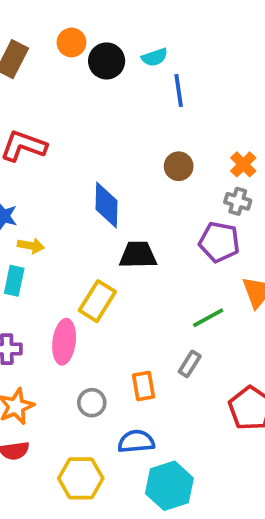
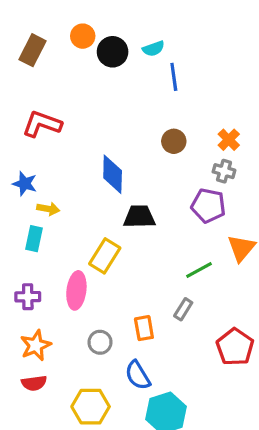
blue semicircle: (136, 441) -> (138, 375), turned -116

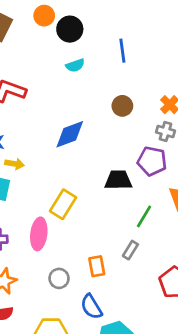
cyan semicircle: (153, 49) -> (75, 65), moved
blue diamond: (113, 174) -> (70, 134), turned 68
black trapezoid: (139, 217) -> (118, 180), moved
green line: (199, 270) -> (144, 216), turned -30

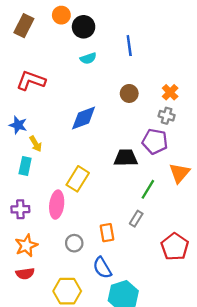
yellow arrow: (15, 164) -> (36, 144), turned 49

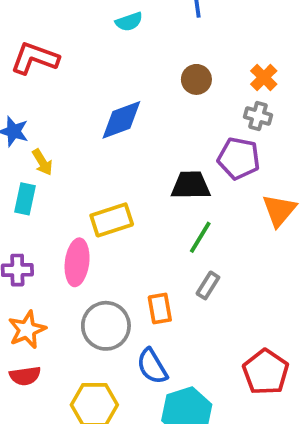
yellow rectangle: (78, 179) -> (112, 220), turned 40
green line: (148, 189) -> (200, 237), moved
gray circle: (74, 243) -> (106, 326), size x1.6
red pentagon: (175, 247) -> (266, 372), moved

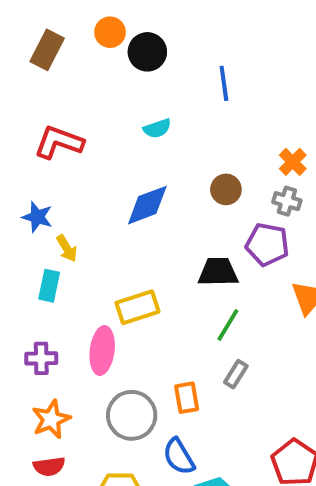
cyan semicircle: (129, 22) -> (157, 128), moved
brown circle: (196, 79) -> (226, 189), moved

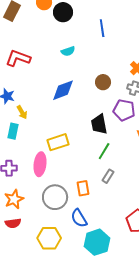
black trapezoid: (218, 272) -> (99, 124), turned -100

